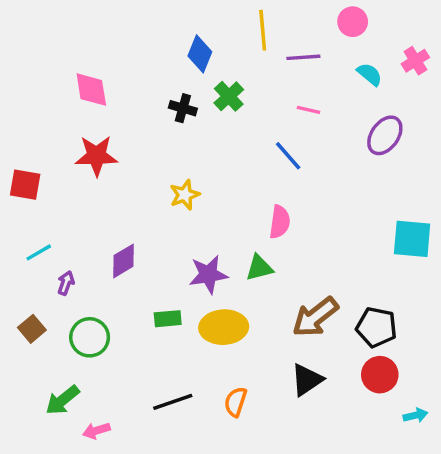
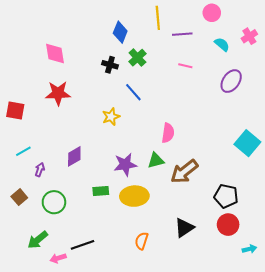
blue line: (288, 156) -> (133, 92), moved
cyan square: (412, 239) -> (247, 143), turned 35
brown arrow: (315, 317) -> (184, 172), moved
black line: (173, 402) -> (82, 245), moved

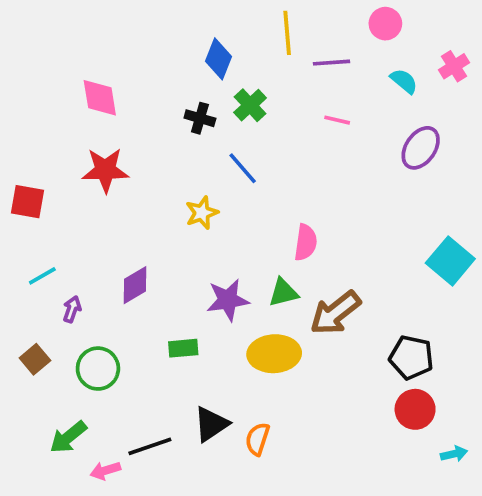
yellow ellipse: (134, 196) -> (274, 354), moved
black triangle: (184, 228) -> (211, 424), moved

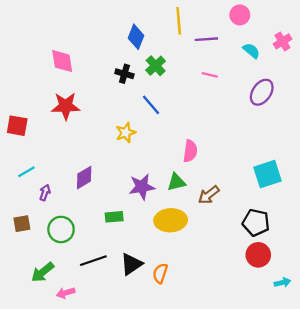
cyan square: (450, 261) -> (267, 174), moved, turned 32
brown arrow: (335, 313) -> (209, 195), size x0.7
brown square: (35, 359) -> (22, 224), turned 30
black line: (150, 446) -> (93, 261), moved

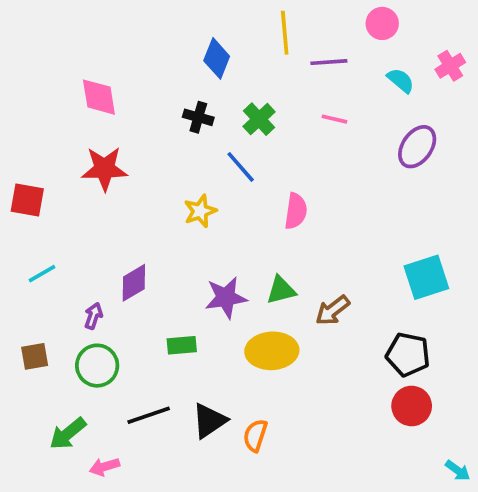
green cross: (156, 66) -> (259, 119), moved
pink semicircle: (190, 151) -> (296, 211), moved
purple arrow: (45, 193) -> (93, 316), moved
cyan arrow: (282, 283) -> (458, 470), moved, turned 49

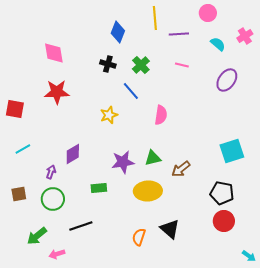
black triangle: (209, 421) -> (170, 229), moved, turned -45

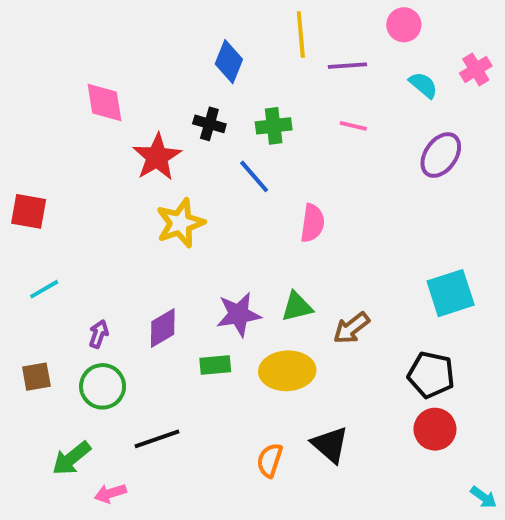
green cross: (141, 65) -> (274, 126), turned 36
red star: (57, 92) -> (157, 157), moved, turned -30
yellow star: (109, 115) -> (180, 223), moved, size x1.4
purple diamond: (73, 154) -> (163, 328), moved
green rectangle: (99, 188) -> (215, 365), moved

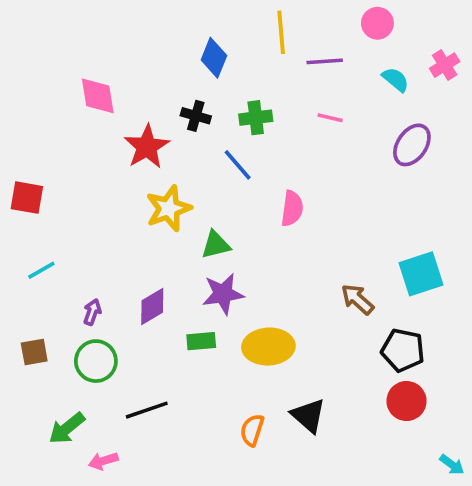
green triangle: (297, 307) -> (216, 245), moved
brown arrow: (351, 328) -> (357, 299), moved, turned 80

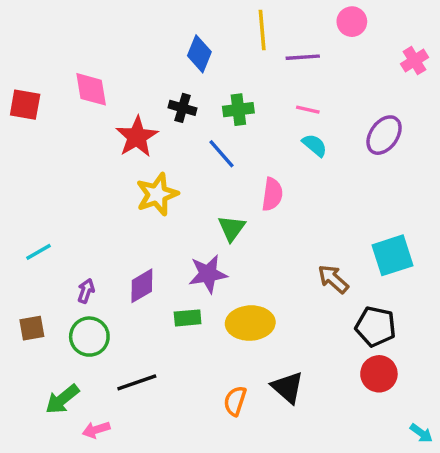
cyan semicircle: (396, 80) -> (315, 145), moved
red square: (27, 198) -> (25, 105), moved
green triangle: (216, 245) -> (232, 228), moved, turned -40

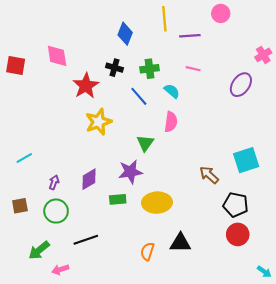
pink cross: (415, 61) -> (263, 55), moved
cyan semicircle: (315, 145) -> (172, 91), moved
black triangle: (287, 387) -> (180, 243), turned -40

